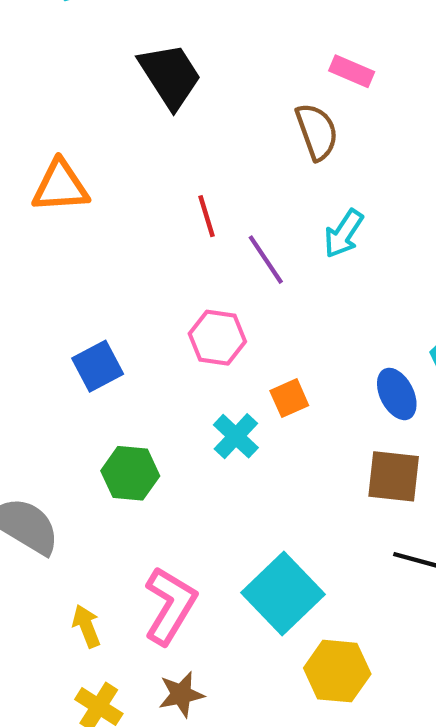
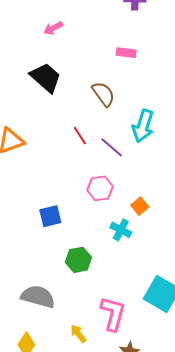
brown semicircle: (317, 132) -> (103, 94), moved
cyan arrow: (344, 234) -> (143, 126), size x1.4
blue square: (98, 366) -> (50, 216), turned 30

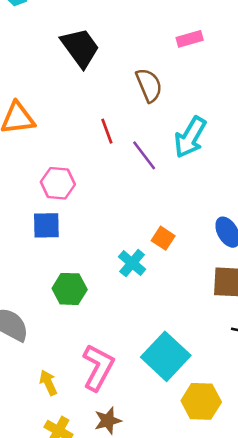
pink rectangle: (126, 53) -> (190, 39), turned -36
pink hexagon: (100, 188) -> (58, 183), moved
orange square: (140, 206) -> (163, 238), turned -30

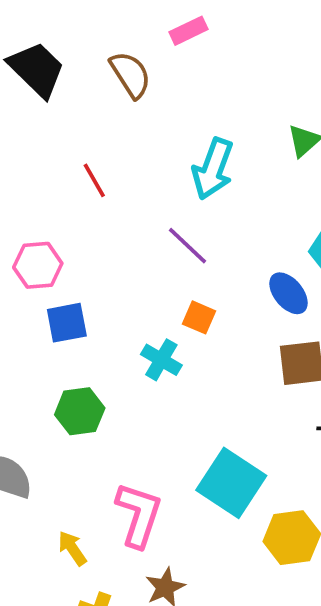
brown semicircle: (149, 85) -> (130, 75), moved
purple line: (144, 155) -> (187, 246), moved
blue square: (46, 225) -> (67, 323), moved

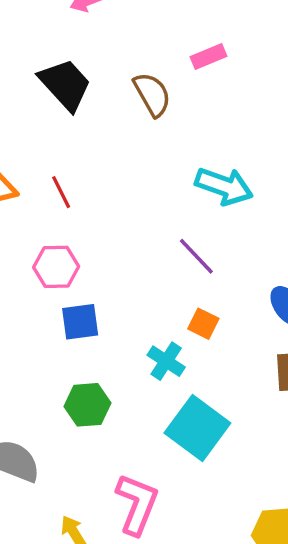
cyan arrow: (213, 169) -> (224, 186), turned -94
red line: (94, 180) -> (61, 192), moved
cyan square: (231, 483) -> (197, 428), moved

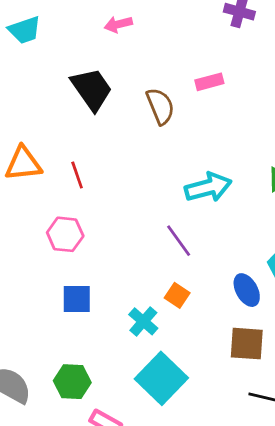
cyan arrow: (224, 186) -> (208, 187), turned -42
blue square: (80, 322) -> (77, 299), moved
green hexagon: (87, 405) -> (72, 382), moved

